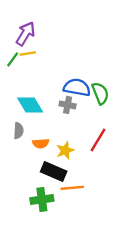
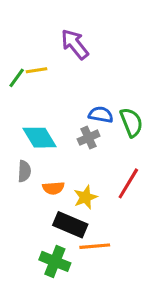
purple arrow: (26, 34) -> (75, 44), moved, turned -70
blue semicircle: (77, 87) -> (101, 115), size x0.7
gray cross: (68, 105) -> (89, 138), turned -35
green cross: (42, 200) -> (55, 261), turned 30

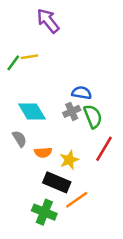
purple arrow: (75, 44) -> (48, 21), moved
green semicircle: (131, 122) -> (93, 116), moved
gray semicircle: (24, 171) -> (19, 139), turned -35
orange line: (95, 246) -> (77, 200), turned -30

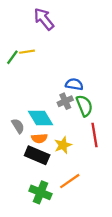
cyan diamond: (32, 111) -> (40, 118), moved
red line: (104, 149) -> (94, 135), turned -40
black rectangle: (57, 182) -> (37, 155), moved

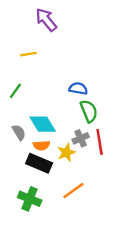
green line: (12, 57) -> (15, 91), moved
gray cross: (65, 101) -> (81, 138), moved
green cross: (40, 192) -> (30, 199), moved

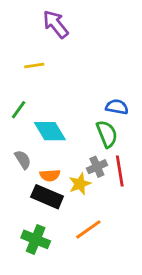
blue semicircle: (78, 89) -> (117, 107), moved
cyan diamond: (43, 124) -> (50, 131), moved

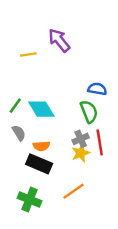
purple arrow: (56, 24) -> (59, 40), moved
green line: (19, 110) -> (15, 106), moved
yellow star: (80, 184) -> (81, 153), moved

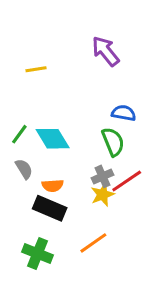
purple arrow: (59, 40) -> (105, 51), moved
red line: (100, 142) -> (127, 181), turned 65

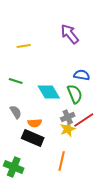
green line: (19, 134) -> (16, 81), moved, turned 72
cyan diamond: (53, 139) -> (49, 92), moved
orange line: (93, 243) -> (62, 161), turned -42
green cross: (38, 253) -> (14, 167), moved

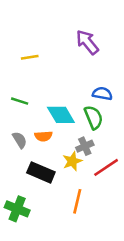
red line: (84, 120) -> (106, 167), moved
orange semicircle: (35, 123) -> (43, 136), moved
yellow star: (68, 129) -> (72, 161), moved

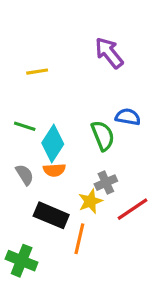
cyan diamond: (61, 115) -> (53, 143), moved, turned 64
green semicircle: (94, 117) -> (103, 136), moved
orange line: (77, 201) -> (79, 239), moved

